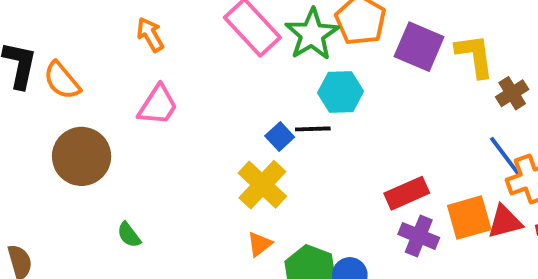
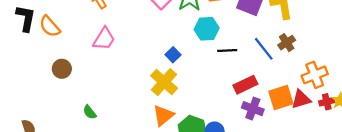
brown cross: (512, 93) -> (287, 43), moved
black line: (313, 129) -> (227, 50), moved
brown circle: (82, 156) -> (62, 69), size x0.6
blue line: (505, 157) -> (264, 49), moved
orange triangle: (259, 244) -> (163, 115), size x1.5

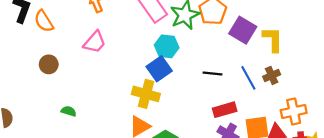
cyan hexagon: (207, 29) -> (167, 46), moved
blue square: (173, 55) -> (159, 69), size x1.6
yellow cross: (164, 82) -> (146, 94), turned -36
green semicircle: (90, 112) -> (69, 111), turned 136

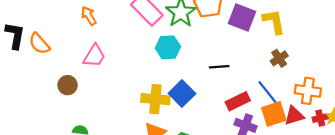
brown circle: (49, 64) -> (68, 85), moved
blue square: (159, 69) -> (182, 94), moved
blue line: (248, 78) -> (267, 92), moved
orange cross: (294, 111) -> (308, 91), turned 30

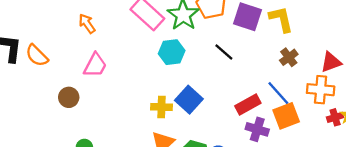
black line: (219, 67) -> (224, 52), moved, turned 48
yellow cross: (155, 99) -> (161, 107), size x0.7
red triangle: (294, 116) -> (331, 62), moved

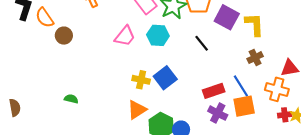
pink trapezoid: (95, 65) -> (125, 36), moved
brown circle: (69, 97) -> (64, 36), moved

